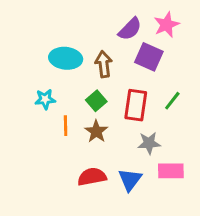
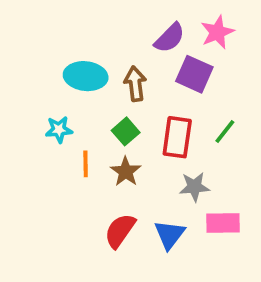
red semicircle: (92, 177) -> (120, 231), turned -44

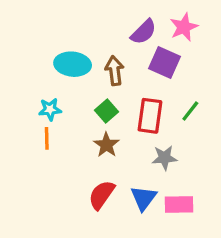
orange line: (86, 164) -> (47, 138), moved
pink rectangle: (223, 223) -> (179, 205), moved

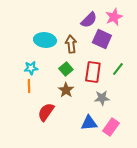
red semicircle: (102, 195) -> (46, 112), moved
blue triangle: (144, 198) -> (89, 123), turned 48
pink rectangle: (179, 205) -> (111, 127), turned -54

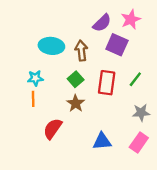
gray star: (102, 98) -> (141, 113), moved
pink rectangle: (111, 127) -> (139, 142), moved

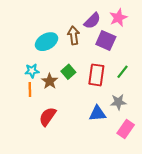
cyan ellipse: (51, 46) -> (46, 42), turned -35
brown arrow: (81, 51) -> (74, 35), moved
brown star: (76, 103) -> (50, 81), moved
gray star: (141, 113) -> (118, 102), moved
blue triangle: (102, 141) -> (98, 113), moved

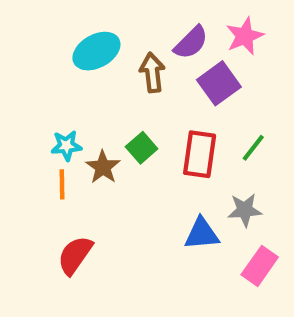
purple square: (106, 41) -> (219, 83), turned 30
cyan ellipse: (46, 42) -> (96, 51), moved
red semicircle: (48, 117) -> (75, 255), moved

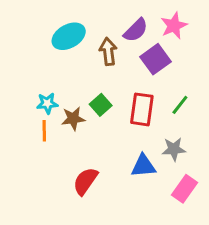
brown star: (103, 167) -> (73, 119), turned 30
red semicircle: (75, 255) -> (85, 181), moved

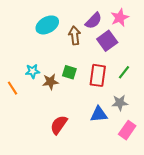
green square: (101, 105) -> (69, 72), turned -32
orange line: (44, 131) -> (13, 88), moved, turned -32

